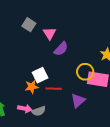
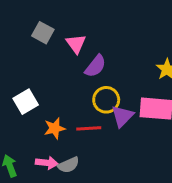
yellow circle: (85, 72) -> (106, 100), moved
white square: (40, 75) -> (26, 102), moved
purple triangle: (78, 101) -> (122, 116), moved

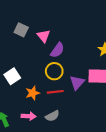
yellow circle: (106, 100) -> (54, 71), moved
gray semicircle: (69, 165) -> (52, 116), moved

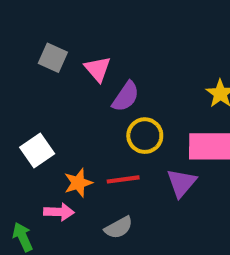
yellow circle: (54, 71) -> (145, 136), moved
purple triangle: (77, 82) -> (181, 183), moved
pink arrow: (29, 116) -> (59, 212), moved

